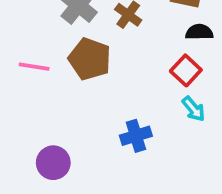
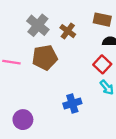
brown pentagon: (90, 59) -> (45, 57), turned -30

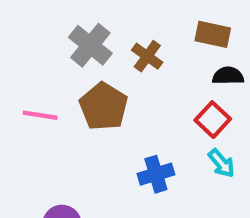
brown pentagon: (45, 57) -> (103, 106), turned -30
blue cross: (72, 103) -> (156, 174), moved

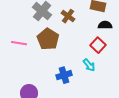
cyan arrow: (221, 163) -> (89, 65), moved
blue cross: (156, 174) -> (64, 75), moved

